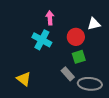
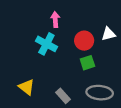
white triangle: (94, 24) -> (108, 34), moved
gray rectangle: (68, 74) -> (63, 96), moved

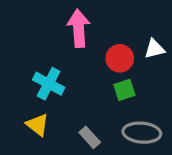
pink arrow: (55, 20) -> (79, 28), size x1.6
cyan cross: (46, 44) -> (49, 84), moved

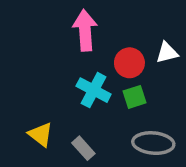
cyan cross: (49, 84) -> (94, 90), moved
gray rectangle: (90, 137) -> (83, 148), moved

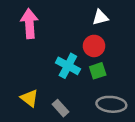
pink arrow: (85, 30) -> (29, 24), moved
white triangle: (167, 53) -> (100, 17), moved

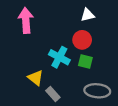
green square: (98, 71) -> (85, 62), turned 32
yellow triangle: (29, 98) -> (36, 78), moved

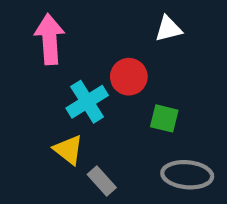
red circle: (82, 40) -> (129, 77), moved
cyan cross: (59, 57) -> (87, 102), moved, turned 30

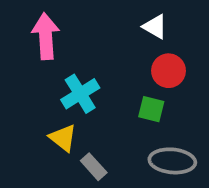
white triangle: (168, 29) -> (155, 27), turned 44
red circle: (129, 77) -> (168, 71), moved

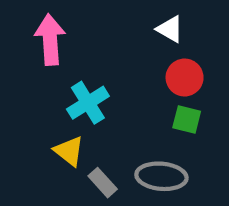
green square: (151, 109) -> (187, 120), moved
gray ellipse: (172, 161) -> (161, 176), moved

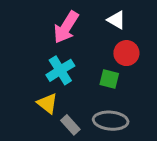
pink arrow: (50, 40) -> (66, 27), moved, turned -144
green square: (187, 120) -> (109, 79), moved

